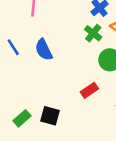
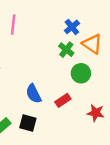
blue semicircle: (44, 50) -> (33, 94), moved

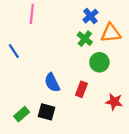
orange triangle: (92, 44) -> (111, 33), turned -40
red rectangle: (63, 100) -> (81, 89), turned -35

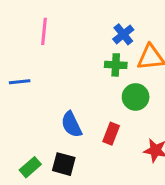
green cross: (85, 39) -> (116, 65), turned -35
blue line: (14, 51) -> (20, 82), turned -63

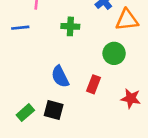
green cross: (116, 65) -> (70, 26), moved
blue line: (20, 82) -> (20, 28), moved

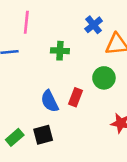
red rectangle: (93, 84) -> (75, 97), moved
black square: (54, 110) -> (43, 135), turned -30

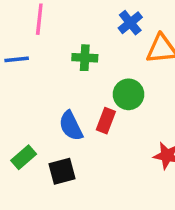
green circle: (104, 78) -> (129, 94), moved
green rectangle: (15, 137) -> (24, 157), moved

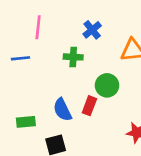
blue cross: (130, 23) -> (92, 30), moved
green rectangle: (24, 157) -> (26, 122), moved, turned 36

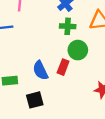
green cross: (73, 57) -> (68, 26), moved

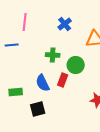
green cross: (68, 26) -> (53, 55), moved

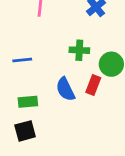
blue line: (12, 45) -> (22, 60), moved
black square: (38, 109) -> (25, 131), moved

